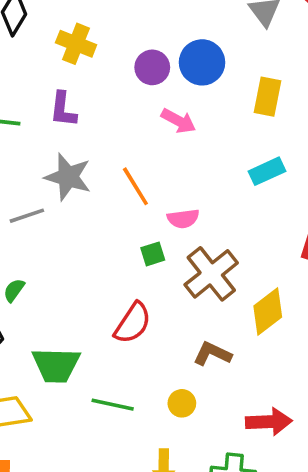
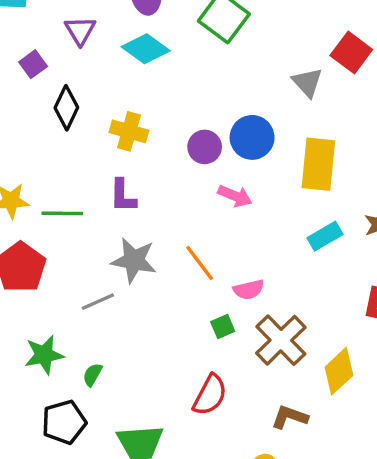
yellow rectangle: (267, 97) -> (318, 164), size x1.4

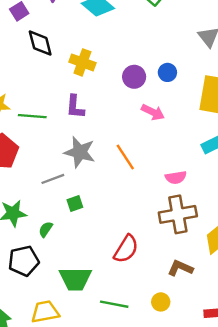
black diamond: (66, 108) -> (40, 43), turned -44
blue circle: (252, 137) -> (167, 72), size x0.6
pink semicircle: (249, 290) -> (176, 177), moved
green square: (223, 327) -> (75, 204), moved
brown cross: (281, 340) -> (178, 214), turned 30

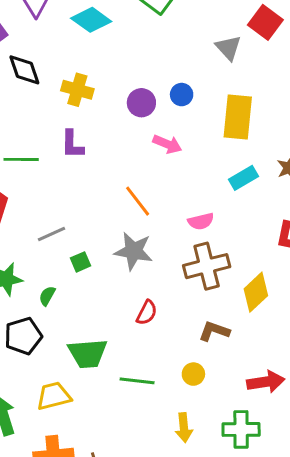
gray star: (80, 152) -> (134, 251), moved
red semicircle: (126, 249) -> (147, 313), size x0.7

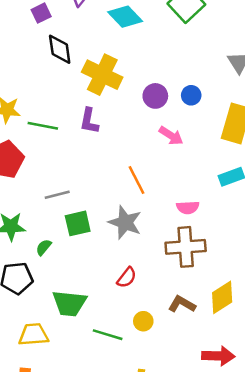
yellow cross: (77, 90) -> (102, 75), size x1.4
green square: (80, 262) -> (78, 223), size x1.5
yellow diamond: (256, 292) -> (222, 297), moved
yellow circle: (193, 374) -> (143, 321), moved

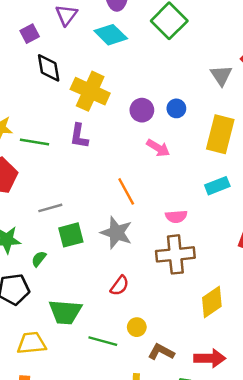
brown L-shape: (182, 304) -> (161, 352), moved

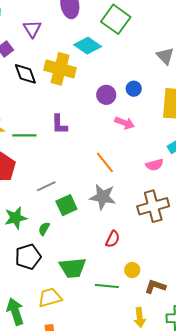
cyan diamond: (111, 35) -> (88, 46), moved
yellow cross: (90, 91) -> (60, 69), moved
pink semicircle: (176, 216) -> (154, 165), moved

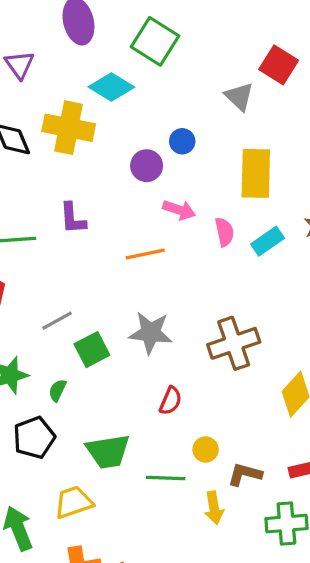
blue circle: (134, 89) -> (182, 141), moved
orange line: (105, 162) -> (145, 254), moved, turned -60
pink semicircle: (154, 165) -> (224, 232), moved, turned -84
yellow arrow: (140, 317) -> (214, 508), moved

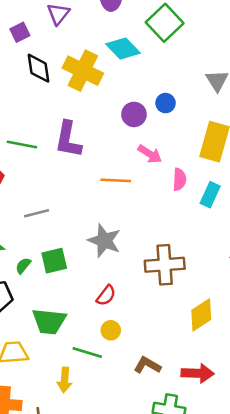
purple L-shape: (73, 218) -> (68, 139), size x1.4
cyan rectangle: (268, 241) -> (210, 195), turned -45
green square: (92, 350) -> (54, 261), moved
yellow circle: (206, 449) -> (111, 330), moved
yellow arrow: (214, 508) -> (65, 380), moved

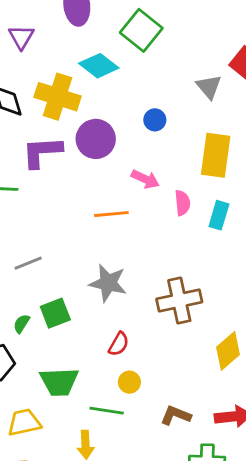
purple circle: (134, 114) -> (96, 139), moved, size x1.4
purple L-shape: (68, 139) -> (42, 152), moved, turned 84

